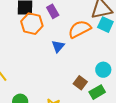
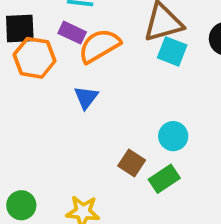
purple rectangle: (53, 11) -> (72, 33), turned -32
orange semicircle: (80, 29) -> (99, 46), moved

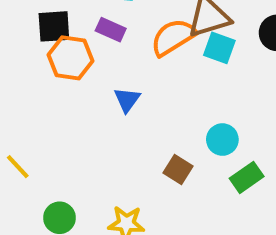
orange semicircle: (99, 46) -> (173, 37), moved
green rectangle: (164, 179) -> (247, 177), moved

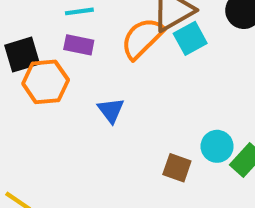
cyan square: (219, 48) -> (190, 38), turned -36
cyan circle: (222, 140) -> (217, 146), moved

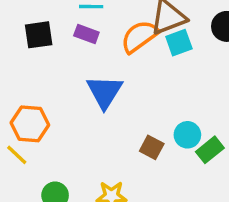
orange hexagon: (46, 82) -> (30, 124), moved
blue triangle: (111, 110) -> (105, 92), size x1.6

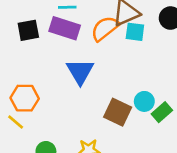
purple rectangle: (86, 34) -> (65, 28), size x1.6
cyan square: (179, 43) -> (135, 32), turned 30
brown square: (152, 147) -> (118, 112), size x1.5

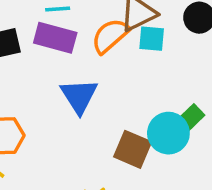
cyan circle: (144, 101) -> (168, 133), size x1.5
green rectangle: (162, 112) -> (190, 118), moved

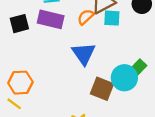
orange semicircle: (110, 36) -> (86, 17), size x0.7
blue triangle: (79, 96) -> (84, 54), moved

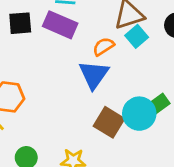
orange semicircle: (86, 17) -> (103, 47), moved
cyan square: (112, 18) -> (137, 36), turned 36

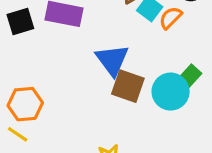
orange semicircle: (103, 47) -> (171, 18), moved
brown square: (109, 122) -> (128, 86), moved

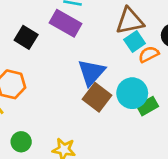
black square: (20, 22) -> (26, 37), moved, turned 30
cyan circle: (171, 92) -> (132, 93), moved

